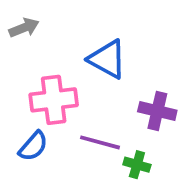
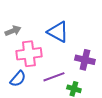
gray arrow: (24, 28) -> (13, 31), moved
purple line: (100, 142) -> (54, 77), turned -35

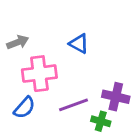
blue triangle: (58, 32) -> (79, 44), size x0.7
purple cross: (85, 60) -> (116, 97), moved

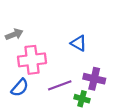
blue triangle: (79, 44) -> (79, 43), moved

